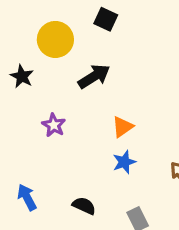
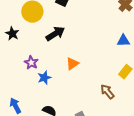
blue star: (124, 162) -> (44, 78), moved

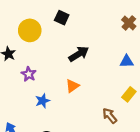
black arrow: (55, 34) -> (79, 54), moved
purple star: (31, 63) -> (29, 74), moved

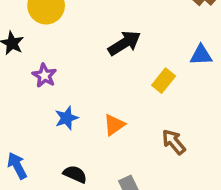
orange triangle: (72, 86) -> (114, 125), moved
yellow rectangle: (129, 94) -> (164, 81), moved

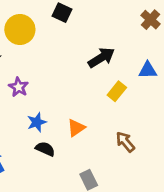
black arrow: (124, 43) -> (101, 58), moved
black semicircle: (75, 174) -> (45, 149), moved

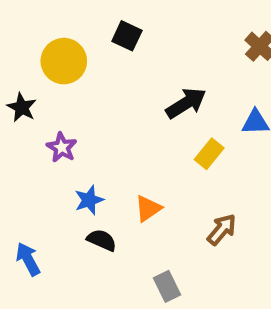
brown arrow: (125, 142) -> (222, 230), turned 80

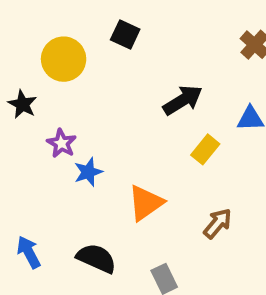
blue star: (89, 200) -> (88, 172), moved
orange triangle: (148, 208) -> (146, 203), size x1.4
black semicircle: (102, 240) -> (96, 258), moved, size x1.4

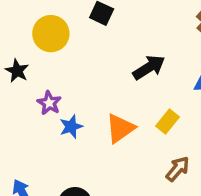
yellow rectangle: (205, 149) -> (168, 121), moved
orange triangle: (146, 203) -> (120, 128), moved

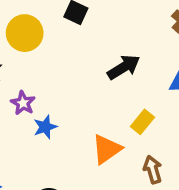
orange triangle: (120, 128) -> (107, 149), moved
brown arrow: (178, 169) -> (153, 170), turned -56

